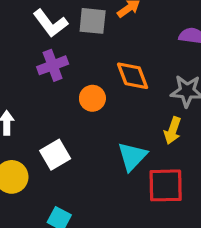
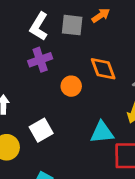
white L-shape: (50, 23) -> (39, 26), turned 68
cyan triangle: (132, 156) -> (102, 132), turned 40

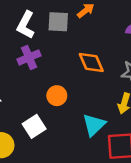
orange circle: (71, 86) -> (57, 96), moved
cyan triangle: (102, 132) -> (94, 125), turned -35

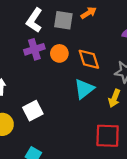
orange circle: (57, 96) -> (59, 53), moved
cyan triangle: (94, 125) -> (84, 89), moved

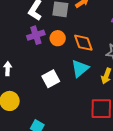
white square: (33, 111) -> (51, 79), moved

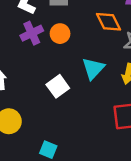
orange diamond: (83, 43) -> (108, 22), moved

